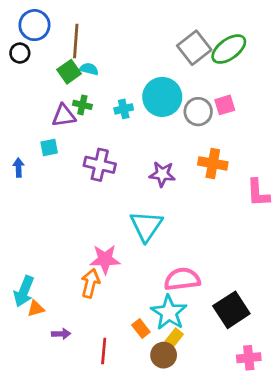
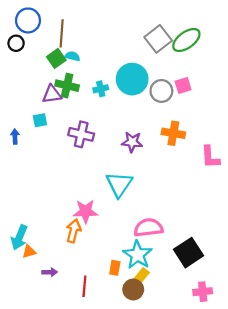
green cross: (82, 105) -> (67, 86), size x1.5
orange rectangle: (141, 328) -> (115, 268), turned 48

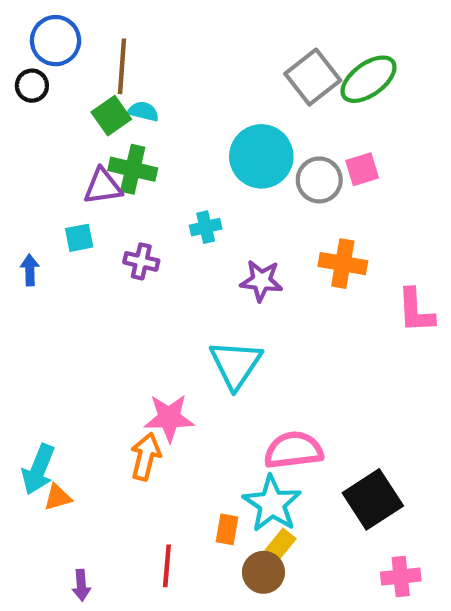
cyan cross: (101, 89) -> (206, 227), moved
purple cross: (81, 134) -> (141, 261), moved, size x0.7
purple arrow: (50, 272) -> (81, 585), moved, turned 88

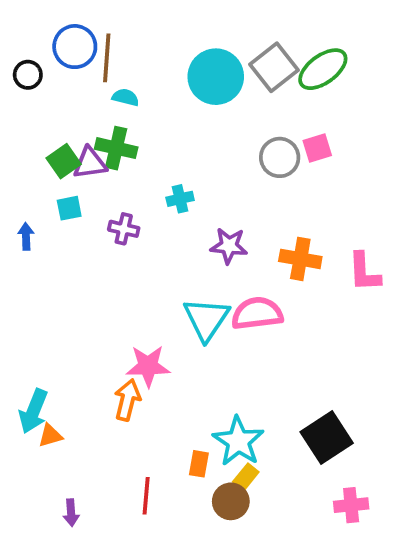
blue circle: (56, 41) -> (75, 47), moved
green square: (111, 116) -> (64, 161), moved
cyan circle: (261, 156) -> (216, 77), moved
orange cross: (343, 264) -> (300, 259), moved
pink semicircle: (293, 450) -> (257, 313), moved

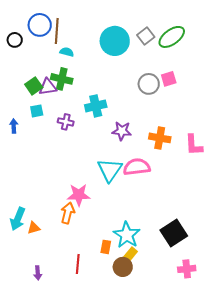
gray square: (274, 67) -> (146, 36), size x0.7
cyan cross: (180, 199) -> (96, 106), size x1.5
orange triangle: (50, 436) -> (34, 228), moved

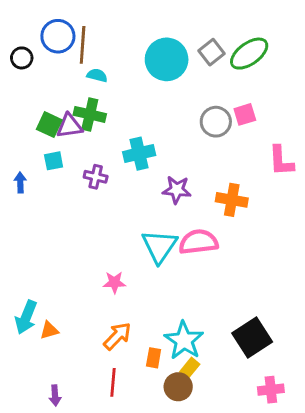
green square: (34, 86) -> (49, 125), turned -30
pink L-shape: (194, 145) -> (281, 161), moved
pink star: (79, 195) -> (114, 282), size x0.7
orange arrow: (68, 213) -> (117, 336), moved, turned 30

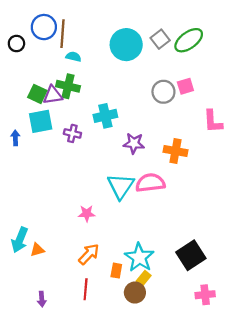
cyan square: (54, 161) -> (41, 121), size x1.6

